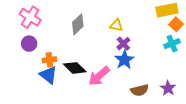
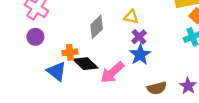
gray diamond: (78, 24) -> (97, 27), moved
orange cross: (49, 60) -> (70, 52), moved

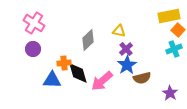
black diamond: (86, 64) -> (78, 73), turned 30
blue triangle: (57, 71) -> (52, 80), turned -36
brown semicircle: (157, 88) -> (142, 78), moved

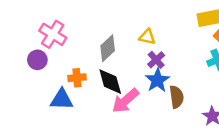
pink cross: (34, 23) -> (53, 34), moved
black diamond: (78, 73) -> (110, 82), moved
brown semicircle: (142, 78) -> (177, 97), turned -84

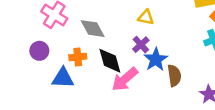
gray diamond: (108, 48) -> (93, 29), moved, turned -75
purple circle: (37, 60) -> (39, 51), moved
purple cross: (156, 60) -> (141, 45), moved

